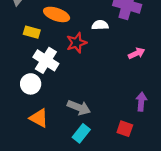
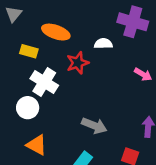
pink arrow: (137, 53) -> (143, 74), turned 56
gray arrow: (79, 107) -> (94, 126), moved

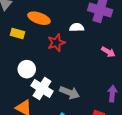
white cross: (44, 82) -> (42, 88), moved
white circle: (28, 108) -> (27, 69), moved

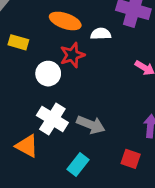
orange ellipse: (39, 18) -> (65, 21), moved
white circle: (27, 69) -> (48, 74), moved

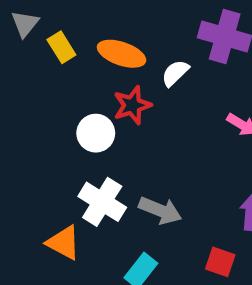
white semicircle: (101, 34) -> (175, 73), turned -42
yellow rectangle: (18, 42) -> (61, 47), moved, turned 42

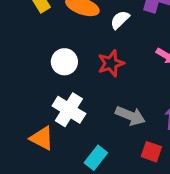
red star: (132, 105) -> (111, 63), moved
gray arrow: (160, 210) -> (130, 116), moved

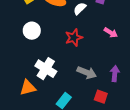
white circle: (64, 62) -> (32, 31), moved
orange triangle: (42, 138) -> (28, 88), turned -42

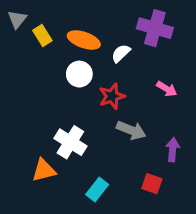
white circle: (32, 31) -> (79, 74), moved
gray arrow: (87, 73) -> (131, 130), moved

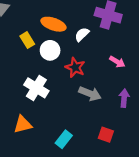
yellow rectangle: (42, 36) -> (27, 40), moved
red star: (112, 96) -> (75, 67), turned -30
white cross: (70, 142) -> (36, 88), moved
purple arrow: (173, 150) -> (124, 98), moved

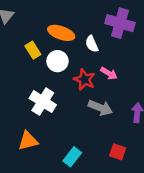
white semicircle: (82, 34) -> (92, 44), turned -70
pink arrow: (117, 62) -> (109, 73), moved

